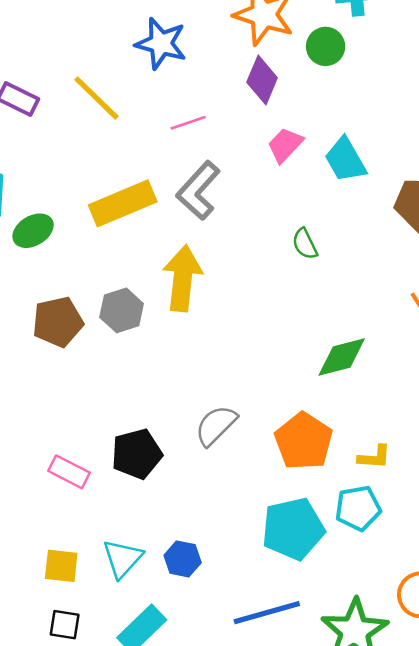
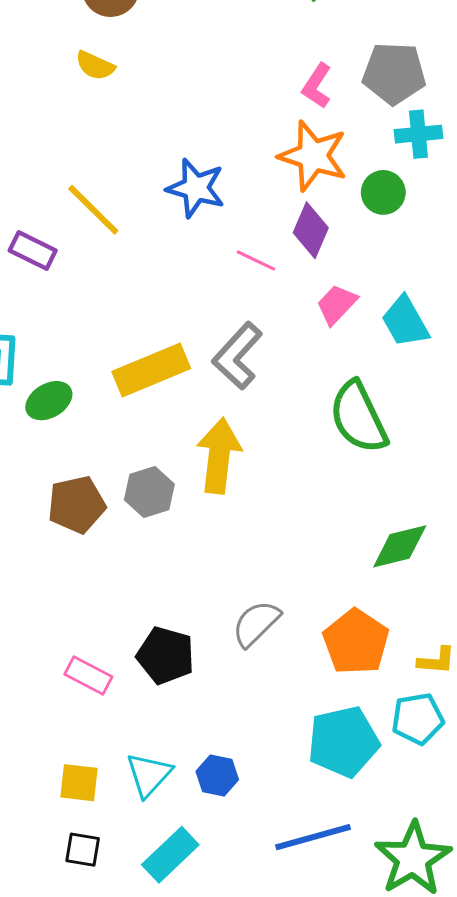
yellow line: (96, 98) -> (93, 210), moved
pink line: (188, 123) -> (256, 260), moved, turned 44
green semicircle: (305, 244) -> (358, 417), size x2.0
black pentagon: (137, 454) -> (166, 655), turned 30

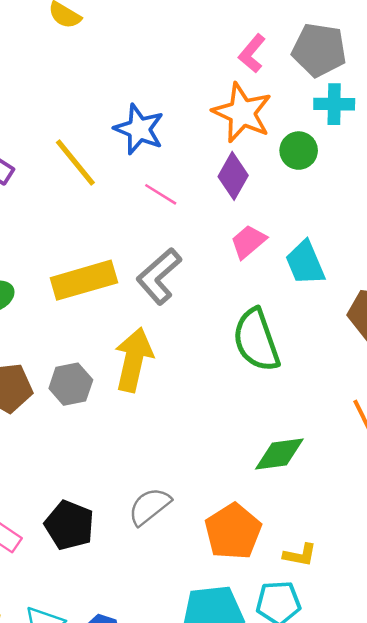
yellow line: (93, 210) -> (75, 163), moved
pink line: (256, 260) -> (161, 194), moved

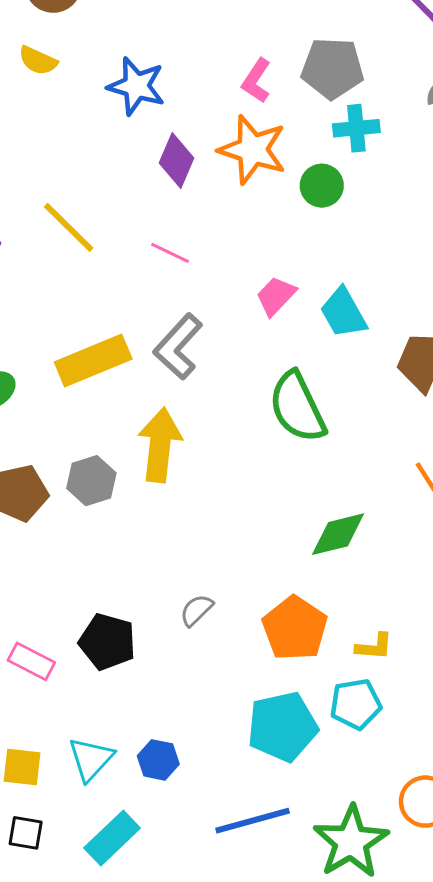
blue star: (139, 129) -> (136, 86), moved
purple diamond: (233, 176) -> (176, 161), moved
gray semicircle: (150, 506) -> (197, 610), size x0.7

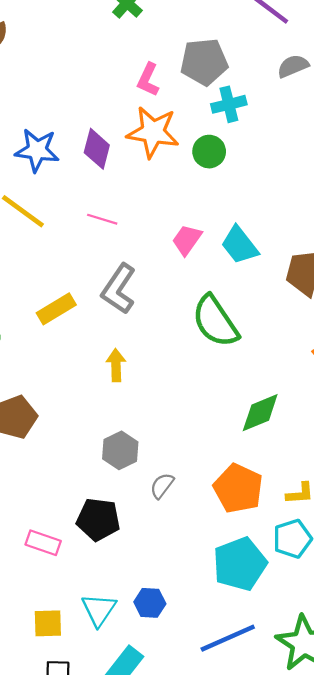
blue star: (136, 86) -> (37, 150), moved
yellow rectangle: (93, 360) -> (56, 309), size x0.7
yellow arrow: (160, 445) -> (116, 365), size x0.6
gray hexagon: (91, 481) -> (120, 450), moved

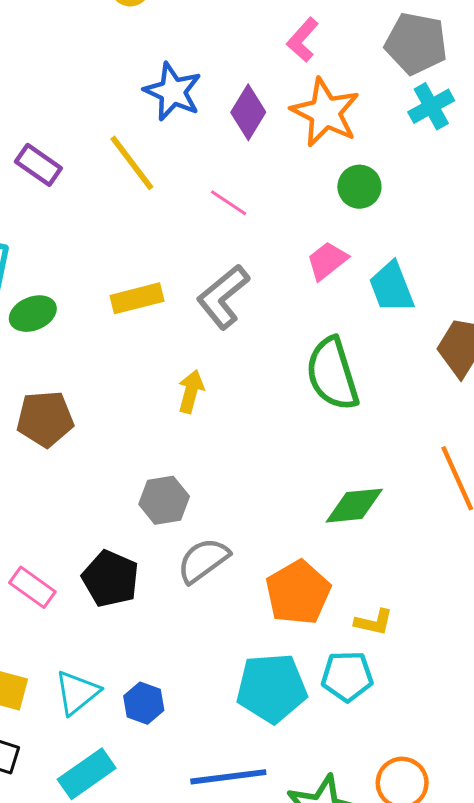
pink L-shape: (148, 80) -> (303, 40), moved
cyan cross: (229, 104) -> (431, 106), turned -32
green circle: (209, 152) -> (359, 187), moved
gray semicircle: (162, 486) -> (203, 560), size x1.5

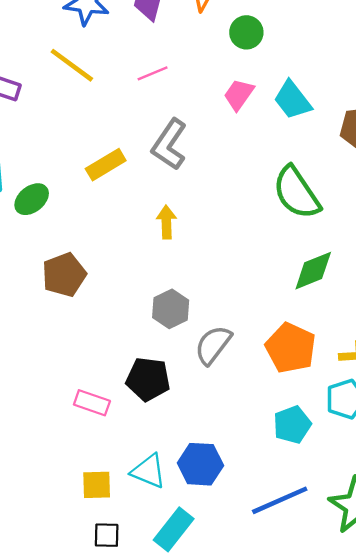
pink line: (229, 203) -> (153, 73), turned -40
green semicircle: (332, 374) -> (297, 193), moved
cyan pentagon: (272, 688) -> (292, 425), size x0.7
cyan triangle: (77, 693) -> (149, 471), turned -42
blue hexagon: (144, 703) -> (200, 464), size x1.4

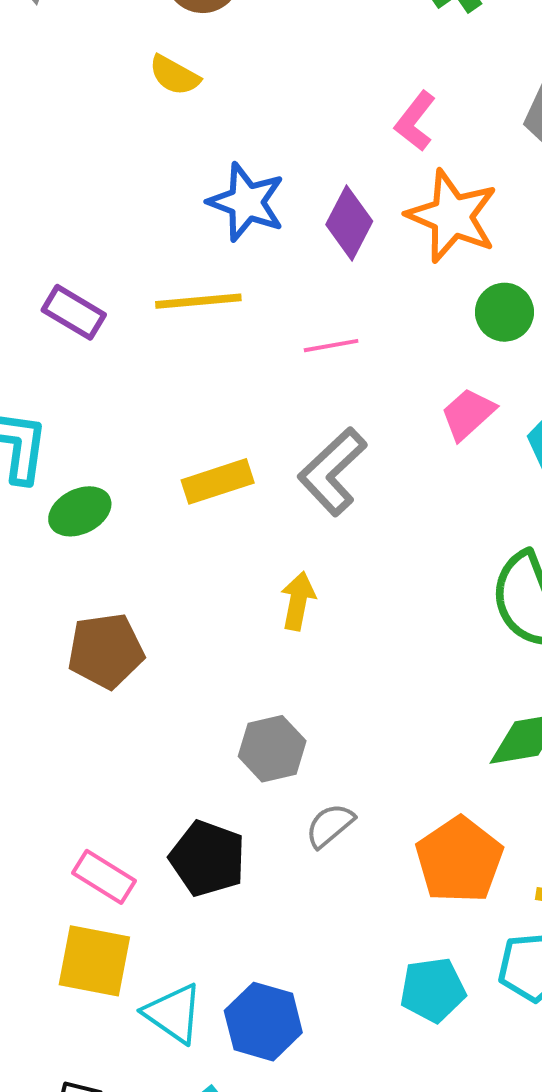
yellow line: (72, 65) -> (198, 301), turned -54
gray semicircle: (213, 345) -> (330, 825), size x0.7
yellow square: (97, 485) -> (94, 961), moved, size x1.4

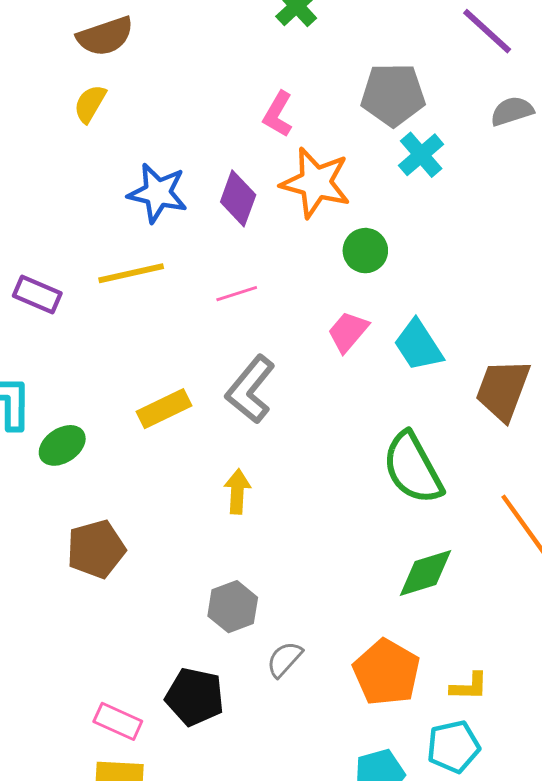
yellow semicircle: (174, 75) -> (90, 104), turned 99

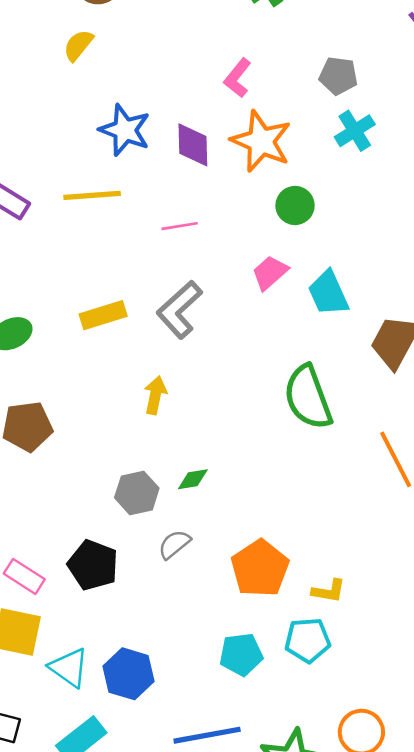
gray pentagon: (393, 95) -> (338, 76), size x0.7
purple diamond: (238, 198) -> (193, 145), turned -30
green diamond: (425, 573) -> (193, 479), moved, size x0.6

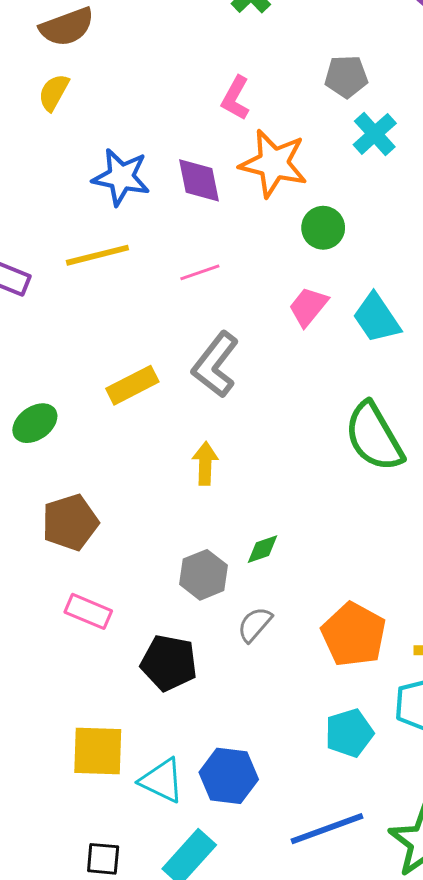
pink rectangle: (24, 576) -> (88, 611), moved

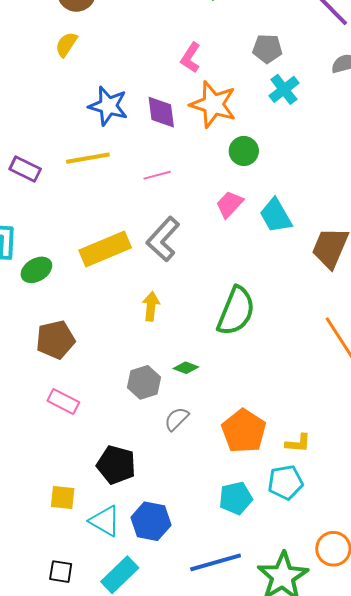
yellow rectangle: (132, 385) -> (105, 249), size x1.4
green semicircle: (374, 437) -> (236, 311), moved, turned -132
green diamond: (263, 549) -> (186, 368), turned 35
black pentagon: (169, 663) -> (116, 465), moved
yellow square: (98, 751) -> (63, 498), size x0.7

